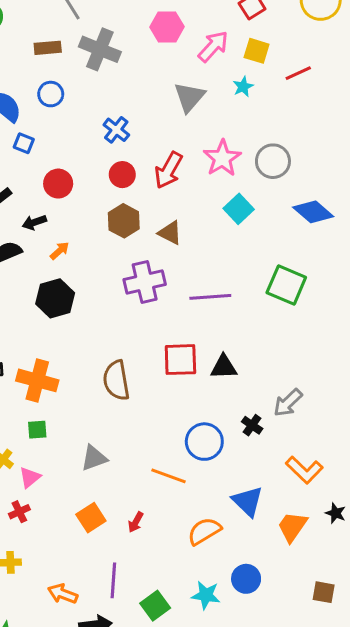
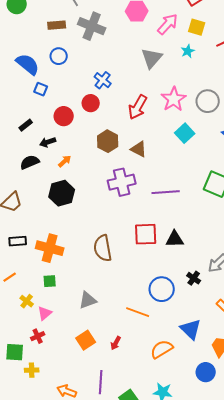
red circle: (122, 175) -> (91, 103), moved
blue circle: (246, 579) -> (206, 372), moved

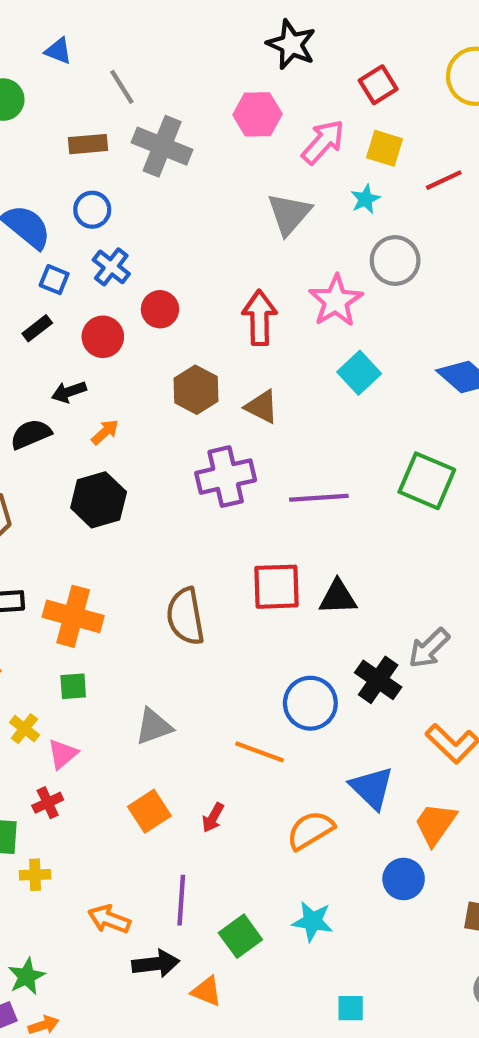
blue cross: (103, 80) -> (111, 267), moved
gray circle: (208, 101) -> (395, 261), moved
red arrow: (138, 107) -> (260, 318), turned 150
black rectangle: (26, 125) -> (37, 328), moved
black cross: (194, 278) -> (378, 680), size x1.5

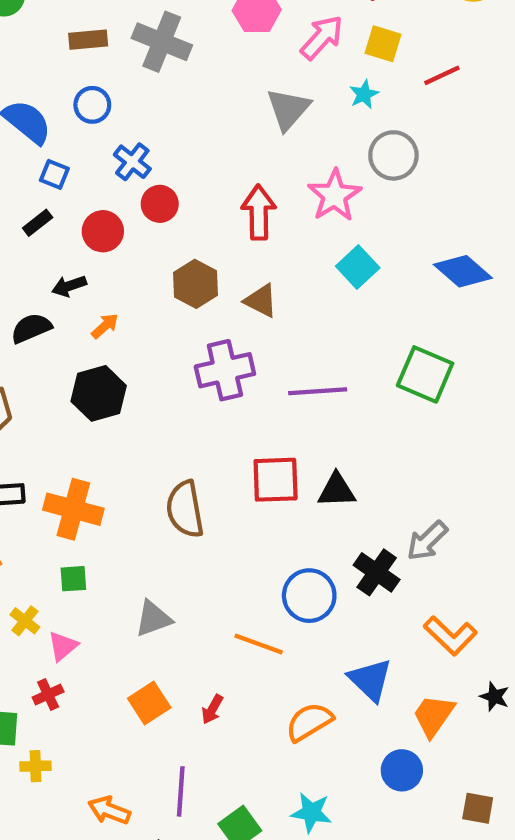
blue cross: (111, 267) -> (132, 162), moved

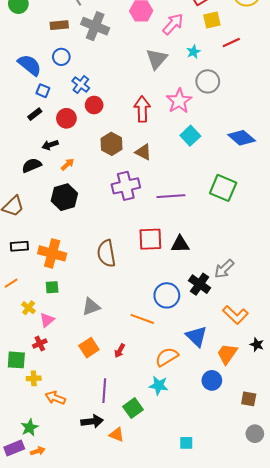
yellow square: (383, 44) -> (212, 20), moved, turned -30
orange arrow: (109, 810) -> (55, 398), moved
cyan star: (311, 812) -> (159, 386), moved

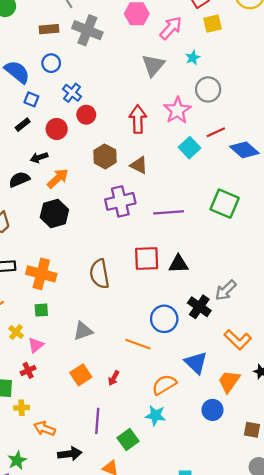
red line: (231, 43) -> (216, 132), moved
orange arrow: (67, 164) -> (58, 178), size x1.5
black arrow: (92, 421) -> (70, 454), moved

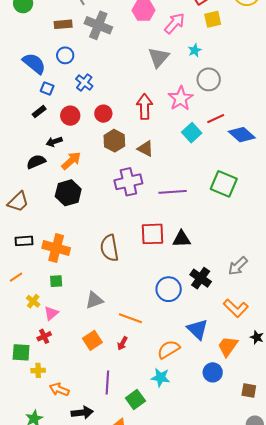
red circle: (86, 115) -> (103, 114), moved
gray arrow: (226, 290) -> (238, 266), moved
orange line: (138, 344) -> (130, 318), moved

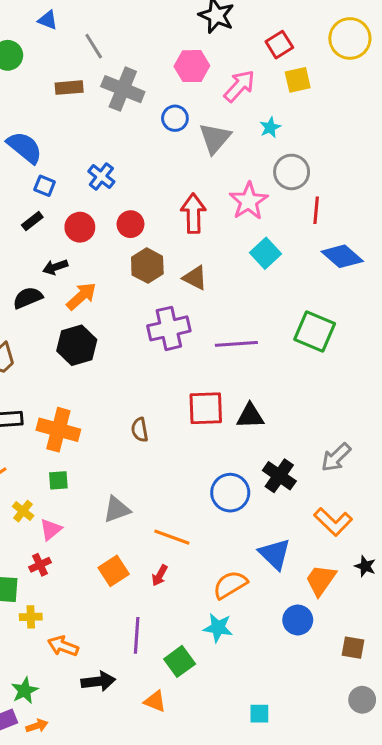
blue circle: (65, 55) -> (175, 118), moved
red line: (216, 119) -> (316, 210), moved, turned -60
brown semicircle: (109, 248) -> (140, 430), size x0.6

